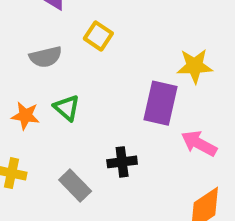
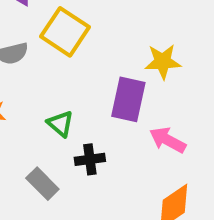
yellow square: (98, 36) -> (65, 32), size x1.6
green triangle: (67, 108) -> (60, 124), moved

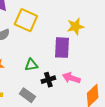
green triangle: (60, 124) -> (31, 65), turned -40
pink arrow: (168, 140) -> (71, 78), moved

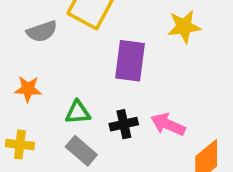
purple rectangle: (62, 48) -> (130, 61), moved
green triangle: (31, 65) -> (78, 112), moved

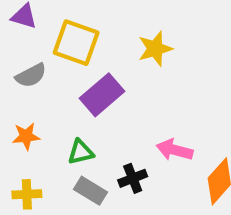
yellow star: (184, 27) -> (155, 49), moved
purple rectangle: (130, 61) -> (102, 95), moved, turned 51
black cross: (124, 124) -> (133, 178), moved

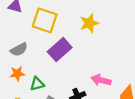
gray semicircle: (31, 75) -> (19, 50), moved
green triangle: (81, 152) -> (37, 84), moved

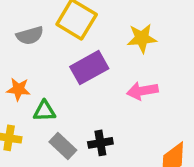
gray semicircle: (19, 50) -> (30, 36), moved
pink arrow: (101, 80) -> (142, 91), moved, turned -36

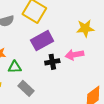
yellow star: (142, 38) -> (85, 28), moved
black cross: (100, 143) -> (52, 62), moved

